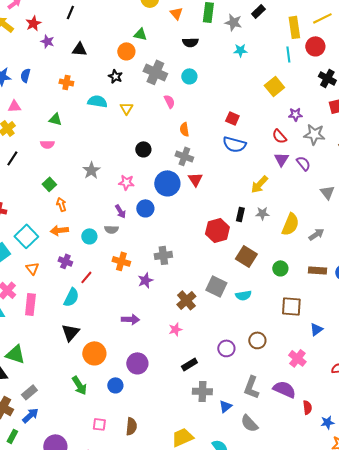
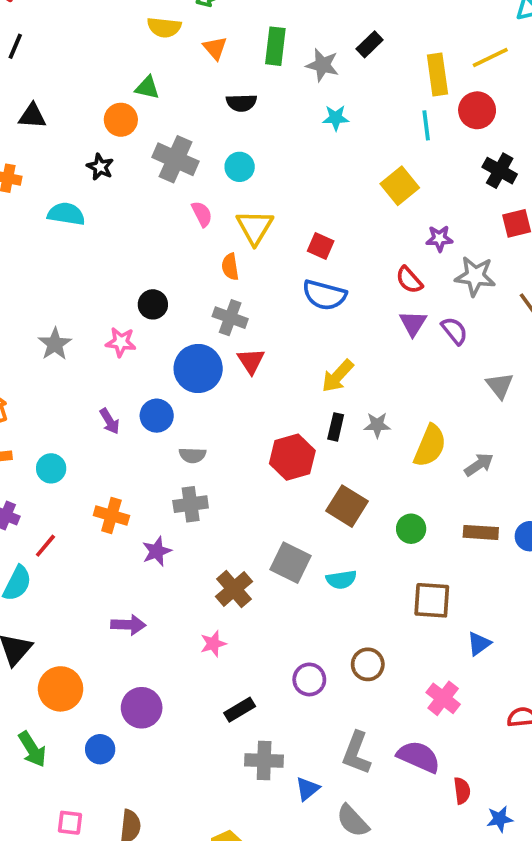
yellow triangle: (126, 108) -> (255, 227), moved, size x1.5
pink star: (126, 182) -> (121, 342), moved
yellow arrow: (259, 184) -> (338, 376), moved
gray semicircle: (111, 229) -> (192, 455), moved

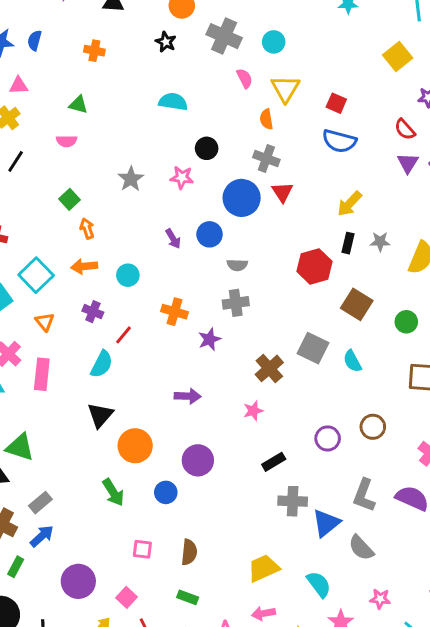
cyan semicircle: (66, 214) -> (173, 102), moved
cyan semicircle: (341, 580) -> (352, 361), turned 70
blue triangle: (307, 789) -> (326, 523), size x1.5

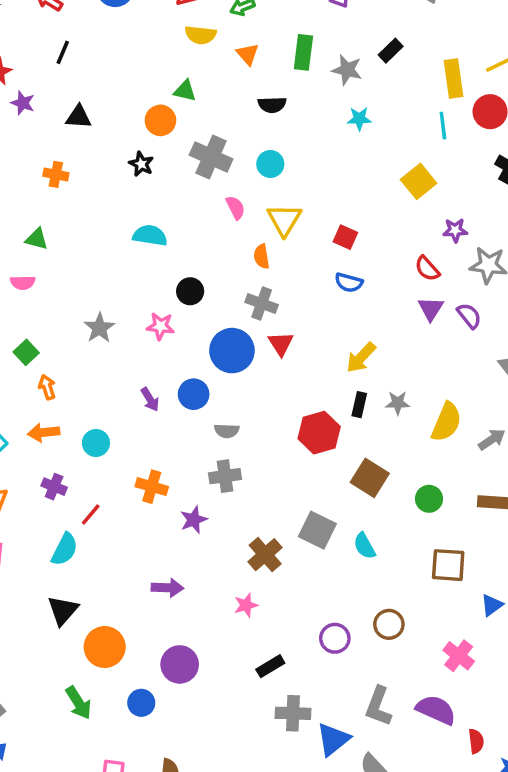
blue semicircle: (339, 141) -> (349, 283), size x0.7

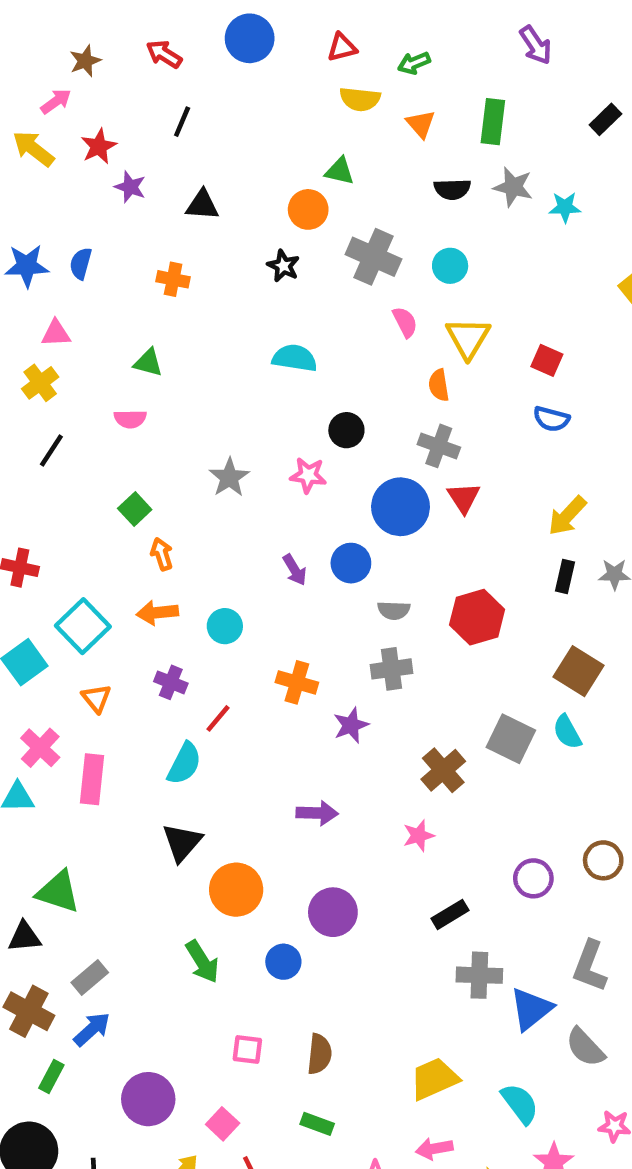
gray star: (347, 70) -> (513, 187), moved
red hexagon: (319, 433) -> (477, 617), moved
cyan semicircle: (364, 546) -> (567, 732), moved

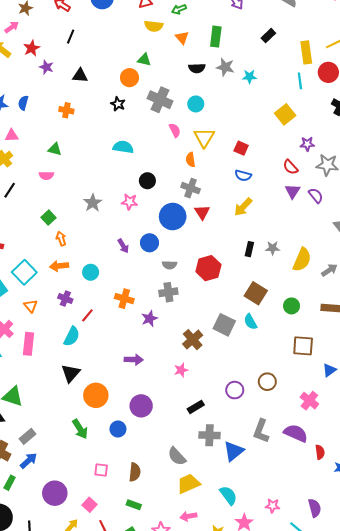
yellow arrow: (567, 516) -> (243, 207), moved
gray semicircle: (585, 1047) -> (177, 456), moved

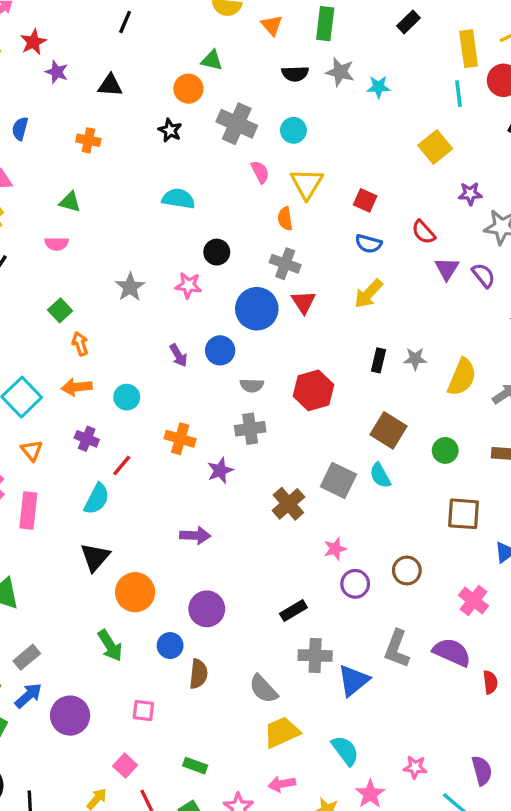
black line: (71, 37) -> (125, 22), moved
red semicircle: (290, 167) -> (424, 232), moved
pink star: (181, 370) -> (335, 549), moved
brown semicircle: (135, 472) -> (198, 674), moved
purple circle: (55, 493) -> (70, 716), moved

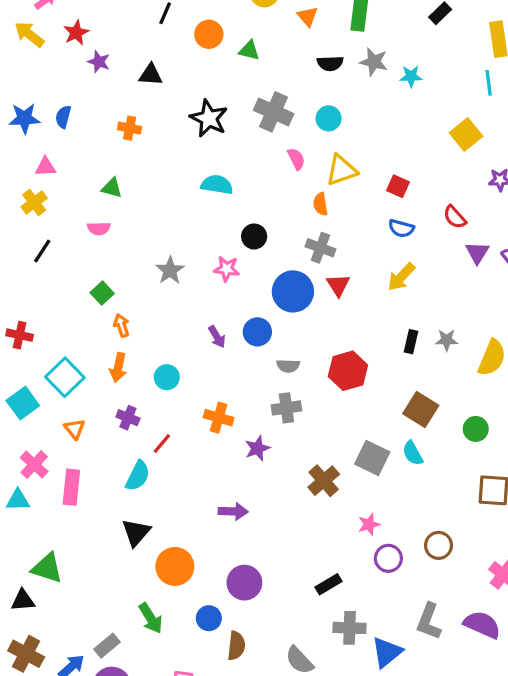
orange circle: (188, 89) -> (209, 34), moved
black star: (170, 130) -> (209, 118), size x1.6
yellow triangle: (307, 184) -> (341, 170), turned 40
orange arrow: (77, 387) -> (118, 367), turned -72
gray rectangle: (27, 657) -> (107, 646), moved

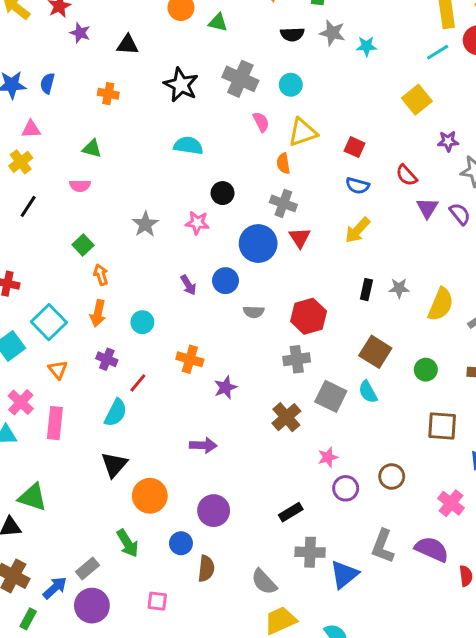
cyan line: (489, 83) -> (438, 52), turned 65
gray cross: (286, 408) -> (297, 359), moved

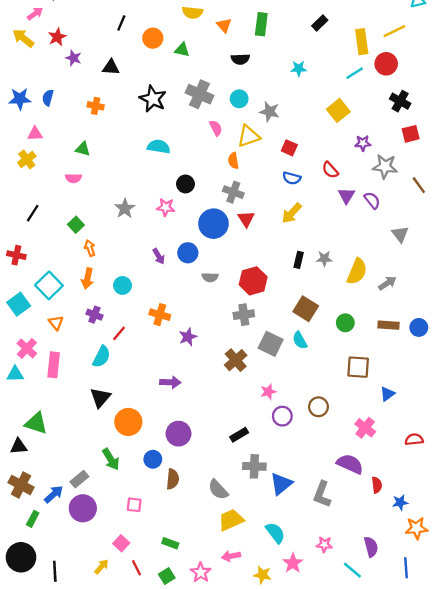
gray star: (332, 33) -> (269, 112), moved
black line: (28, 206) -> (33, 213), moved
gray L-shape: (383, 546) -> (322, 494), moved

